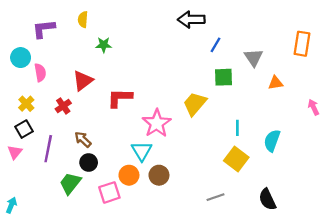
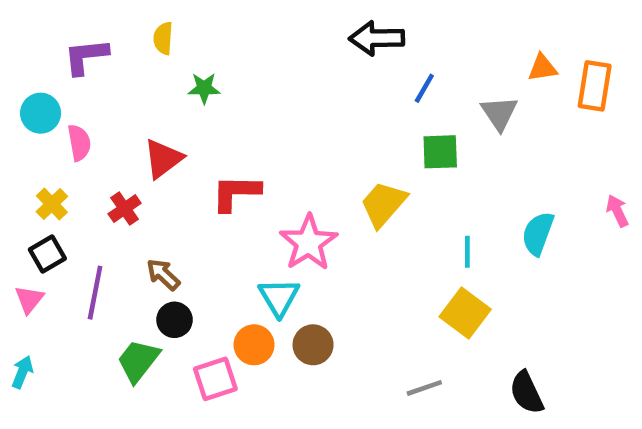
orange triangle: (275, 83) -> (542, 68), moved
cyan semicircle: (272, 141) -> (538, 234), moved
cyan arrow: (11, 205) -> (22, 372), moved

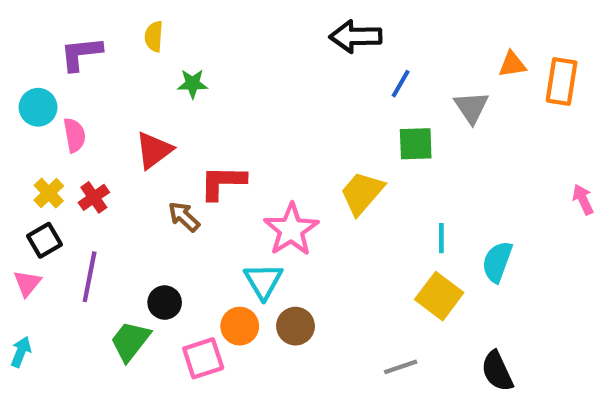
red cross: (125, 209) -> (94, 197), moved
cyan semicircle: (538, 234) -> (497, 262), moved
brown arrow: (163, 274) -> (184, 217), moved

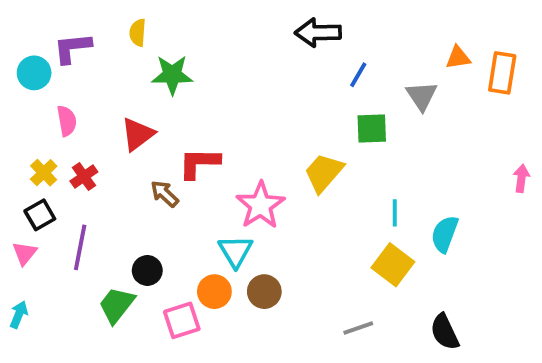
green star: (193, 84) -> (172, 75), size x1.5
cyan circle: (38, 107) -> (34, 73), moved
pink arrow: (583, 200) -> (521, 178), turned 32

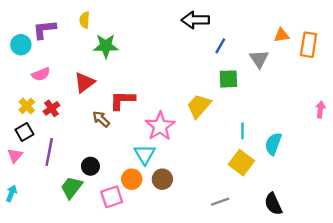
pink semicircle: (67, 121) -> (41, 74), turned 78

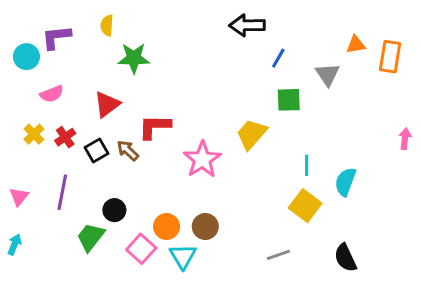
black square: (24, 132) -> (96, 151), moved
cyan triangle: (145, 154) -> (183, 256), moved
pink square: (112, 197) -> (141, 249), turned -30

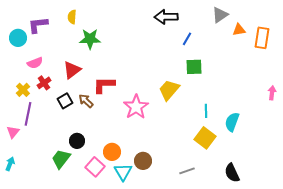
gray triangle: (327, 75) -> (220, 15), moved, turned 30
red cross: (65, 137) -> (44, 83), moved
purple line: (62, 192) -> (28, 114), moved
brown circle: (205, 227) -> (143, 161), moved

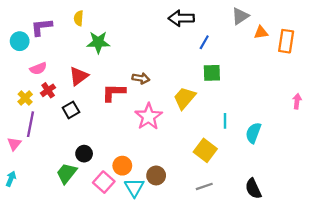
brown arrow: (86, 101) -> (141, 78), moved, turned 147
yellow square: (205, 138) -> (205, 150), moved

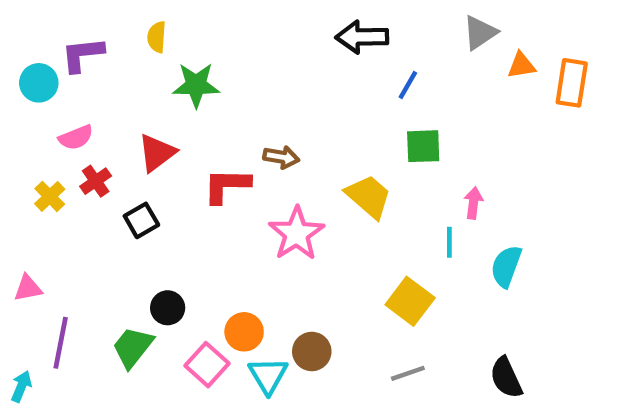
yellow trapezoid: (185, 98) -> (369, 196), turned 90
pink arrow: (297, 101) -> (473, 203), moved
purple line: (31, 124) -> (61, 343), moved
pink triangle: (14, 144) -> (28, 288), turned 40
cyan arrow: (11, 179) -> (21, 386), moved

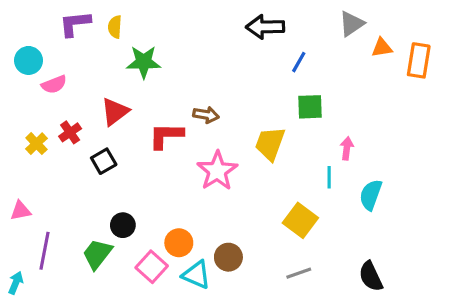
purple L-shape: (82, 54) -> (75, 24), moved
pink semicircle: (76, 137) -> (54, 84), moved
yellow trapezoid: (369, 196) -> (270, 144), turned -111
cyan triangle: (268, 375) -> (196, 275), turned -36

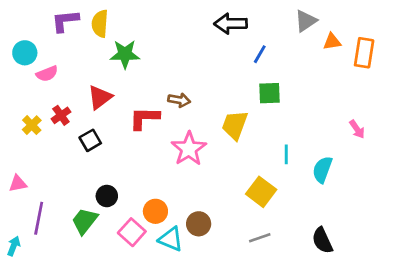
yellow semicircle: (115, 27) -> (100, 24), size x1.4
pink arrow: (347, 148) -> (357, 129), moved, turned 138

